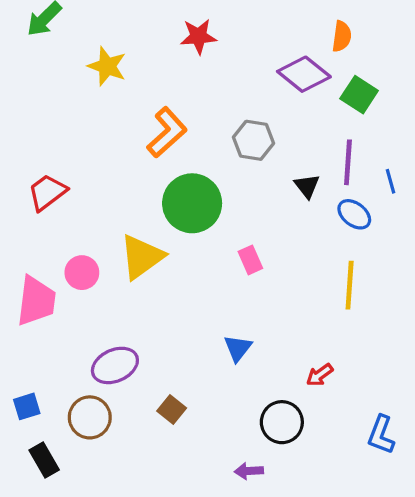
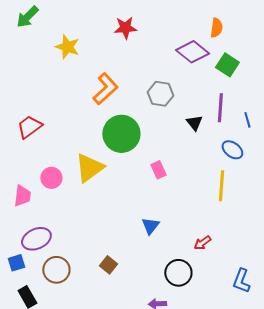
blue ellipse: (354, 214) -> (232, 150), moved
pink trapezoid: (36, 301) -> (22, 196), size x0.7
purple ellipse: (115, 365) -> (36, 239), moved

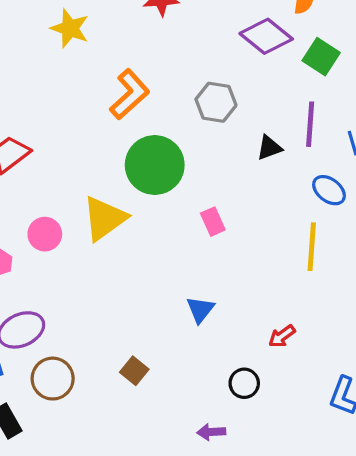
black triangle: (194, 123) -> (269, 148), turned 48
black circle: (178, 273) -> (244, 383), size x0.7

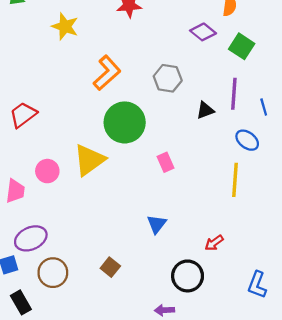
purple diamond: (266, 36) -> (203, 32), size x0.7
black circle: (244, 383) -> (188, 276), size x1.5

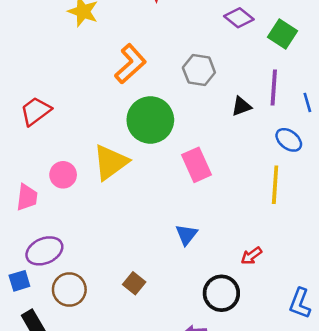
pink rectangle: (165, 162) -> (196, 165), size x1.5

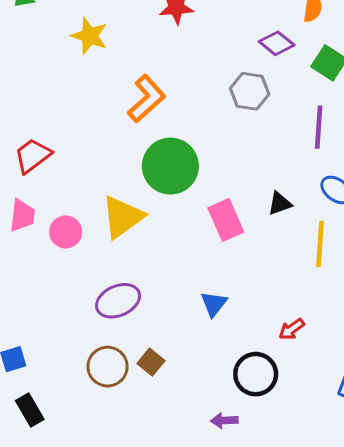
gray hexagon: (199, 70) -> (250, 91), moved
black triangle: (241, 106) -> (280, 203), moved
pink trapezoid: (27, 197) -> (22, 215), moved
purple ellipse: (44, 251) -> (118, 301), moved
brown circle: (69, 290) -> (108, 367), moved

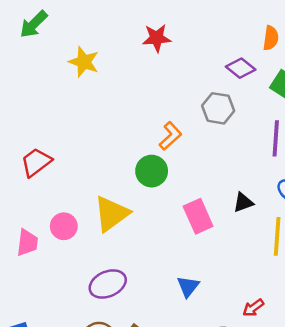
orange L-shape: (146, 99) -> (170, 136), moved, size x0.7
green circle: (170, 166) -> (152, 171), size x0.7
pink trapezoid: (22, 215) -> (27, 243), moved

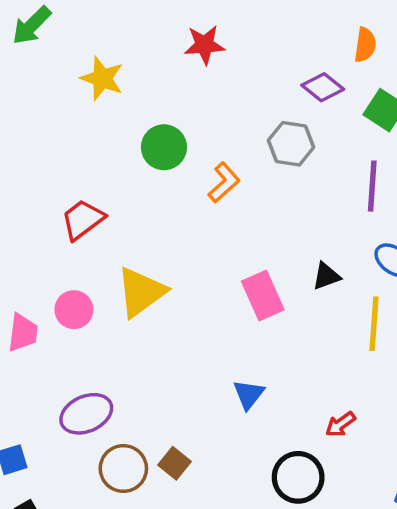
red trapezoid: (36, 162) -> (83, 220), moved
green circle: (152, 171) -> (164, 147), moved
purple ellipse: (108, 284) -> (86, 414), moved

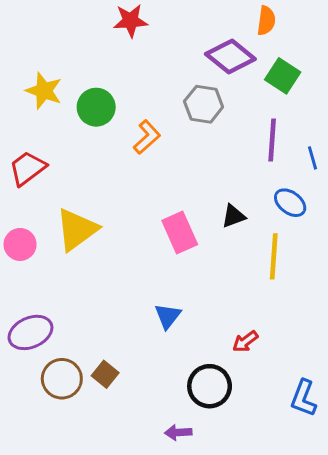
yellow star: (102, 78) -> (44, 91), moved
purple diamond: (323, 87) -> (230, 56), size x1.4

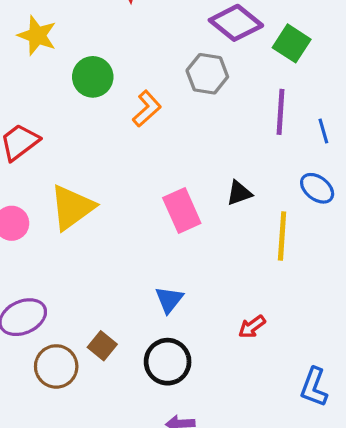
yellow star: (44, 91) -> (37, 36), moved
blue ellipse: (290, 203) -> (317, 188), moved
brown square: (105, 374) -> (102, 346), moved
black circle: (210, 386) -> (168, 362), moved

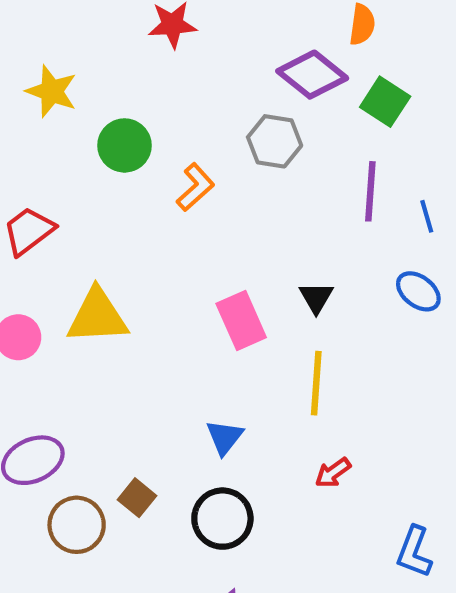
black triangle: (239, 193) -> (316, 298), turned -40
yellow triangle: (72, 207) -> (97, 316), turned 33
yellow line: (282, 236) -> (316, 383), moved

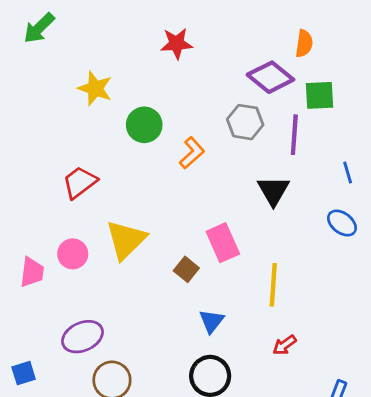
green square: (385, 102) -> (320, 95), turned -36
purple line: (370, 191) -> (294, 135), moved
black triangle: (316, 298) -> (273, 191), moved, size x1.4
yellow triangle: (97, 316) -> (126, 240), turned -42
brown square: (137, 498) -> (186, 269), moved

